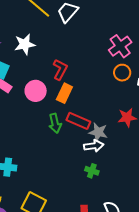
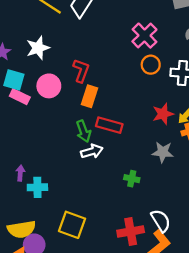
pink circle: (36, 91) -> (49, 86), moved
gray star: (98, 132) -> (163, 152), moved
white arrow: (94, 146) -> (92, 151), moved

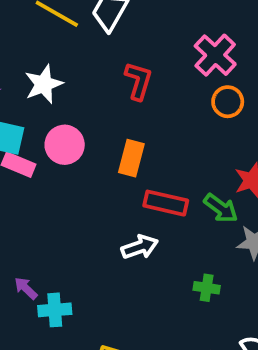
red L-shape: (81, 71) -> (138, 81), moved
green arrow: (84, 131) -> (221, 208), moved, turned -30
purple arrow: (20, 173) -> (26, 288), turned -48

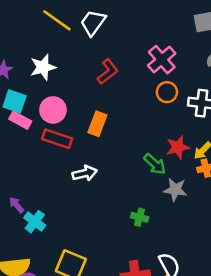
red L-shape: (138, 81) -> (108, 72), turned 30
red rectangle: (166, 203) -> (57, 139), moved
white arrow: (140, 247) -> (85, 173), moved
cyan cross: (55, 310) -> (35, 222), turned 35

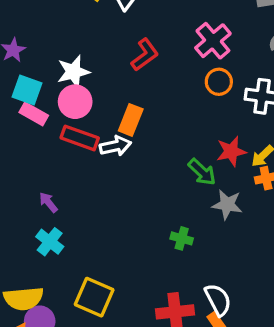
white star: (43, 67) -> (73, 72), moved
white arrow: (85, 173) -> (115, 146), moved
purple arrow: (16, 205) -> (48, 202), moved

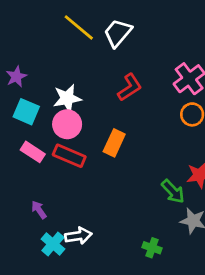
pink rectangle: (34, 114) -> (33, 152), moved
white arrow: (115, 146) -> (78, 236), moved
cyan cross: (50, 242) -> (53, 244), moved

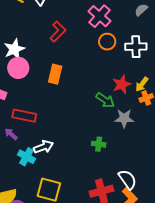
red rectangle: (69, 156) -> (24, 116), moved

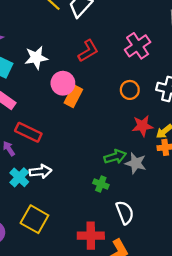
orange circle: (107, 42) -> (130, 90), moved
pink circle: (18, 68) -> (63, 83), moved
green arrow: (105, 100) -> (115, 157), moved, turned -66
white semicircle: (127, 179) -> (125, 213), moved

